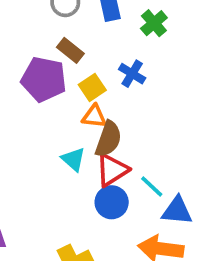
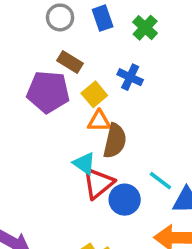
red triangle: (112, 170) -> (98, 183), moved

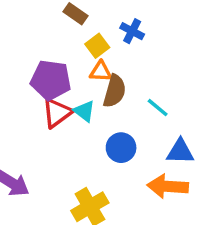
purple pentagon: (48, 92) -> (51, 80), moved
cyan line: (160, 181) -> (158, 108), moved
red triangle: (98, 183) -> (57, 113), moved

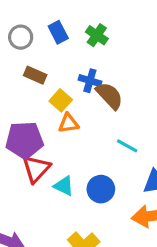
brown semicircle: (115, 91) -> (109, 96), moved, turned -48
cyan triangle: (84, 111) -> (64, 186), moved

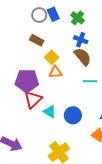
gray circle: (21, 37) -> (39, 15), moved
blue cross: (90, 81) -> (81, 40), moved
cyan line: (127, 146) -> (90, 81), moved, turned -32

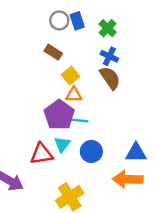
purple pentagon: (27, 81) -> (59, 115), moved, turned 30
cyan line: (90, 81) -> (79, 121), moved
red triangle: (33, 99) -> (42, 154), moved, turned 30
cyan triangle: (50, 112) -> (62, 144), turned 32

